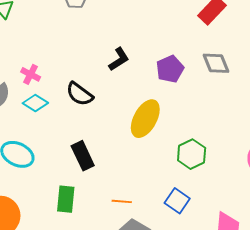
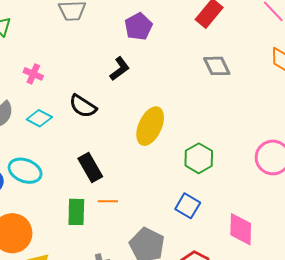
purple pentagon: (170, 69) -> (138, 27), moved
pink cross: (31, 74) -> (33, 74), moved
orange line: (122, 201) -> (108, 201), moved

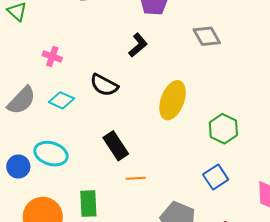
gray diamond: (217, 66) -> (207, 36), moved
blue square: (188, 206) -> (216, 177), turned 30
green rectangle: (76, 212) -> (88, 204), moved

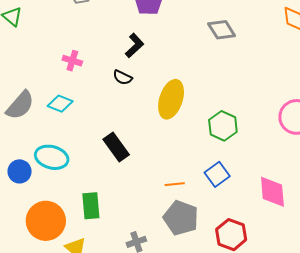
gray diamond: (207, 36) -> (222, 30), moved
pink cross: (52, 57) -> (72, 61), moved
black semicircle: (104, 85) -> (122, 77), moved, size x0.7
orange line: (136, 178) -> (175, 184), moved

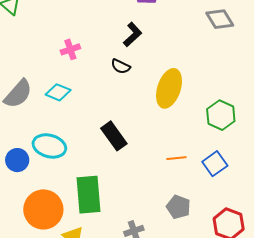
pink cross: (72, 61) -> (70, 49), turned -36
orange line: (175, 184) -> (176, 158), moved
green rectangle: (91, 206) -> (89, 195), size x1.4
gray pentagon: (181, 218) -> (178, 207), size x0.7

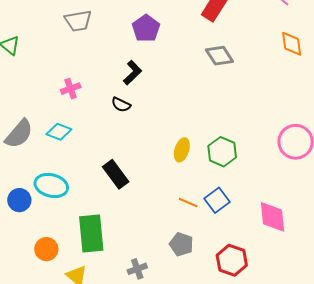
yellow ellipse: (169, 88) -> (182, 150), moved, size x0.6
orange line: (176, 158) -> (188, 203), moved, turned 30
orange circle: (43, 209) -> (46, 249), size x0.6

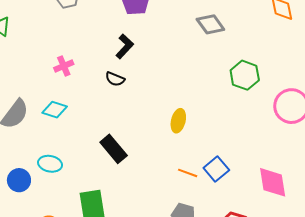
green hexagon: (222, 152) -> (245, 75), moved
cyan ellipse: (51, 185) -> (50, 164), size x0.7

